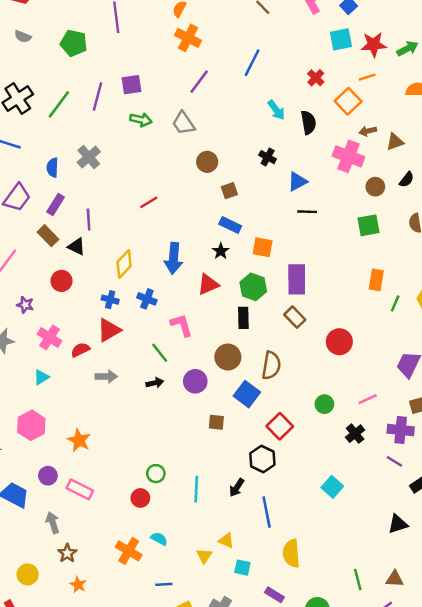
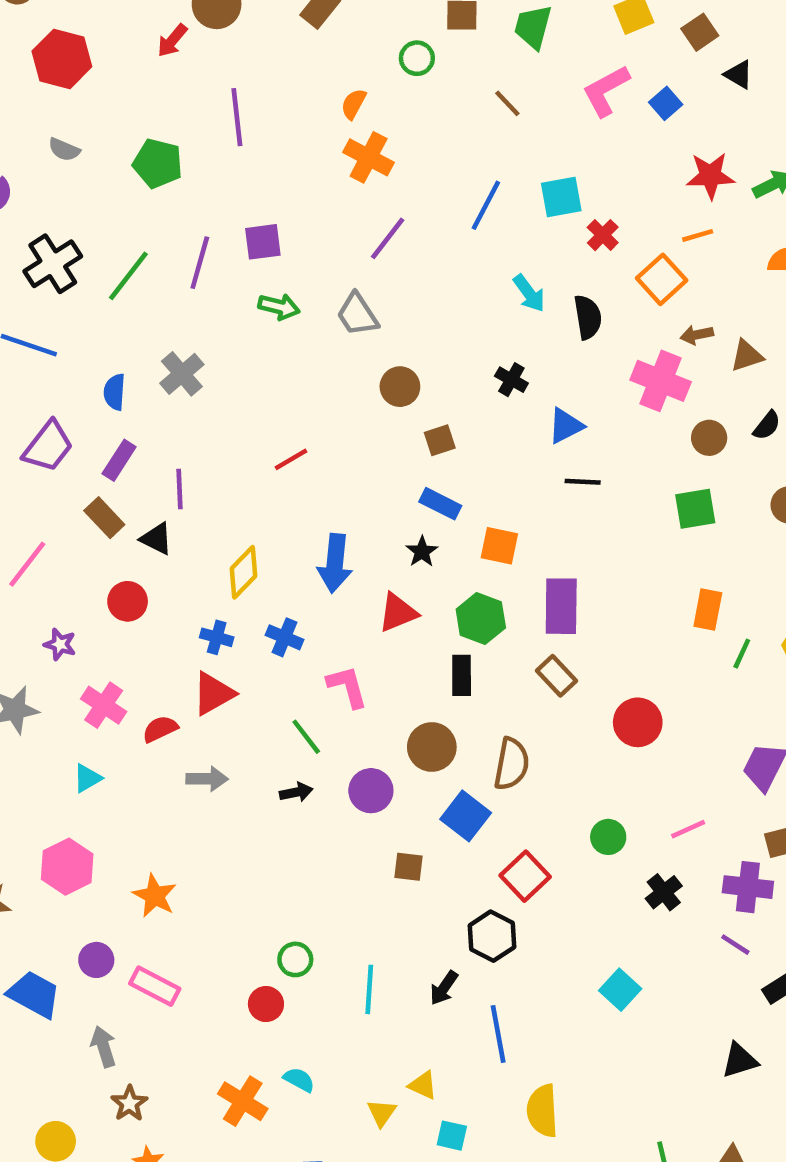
cyan square: (341, 39) -> (561, 197), moved

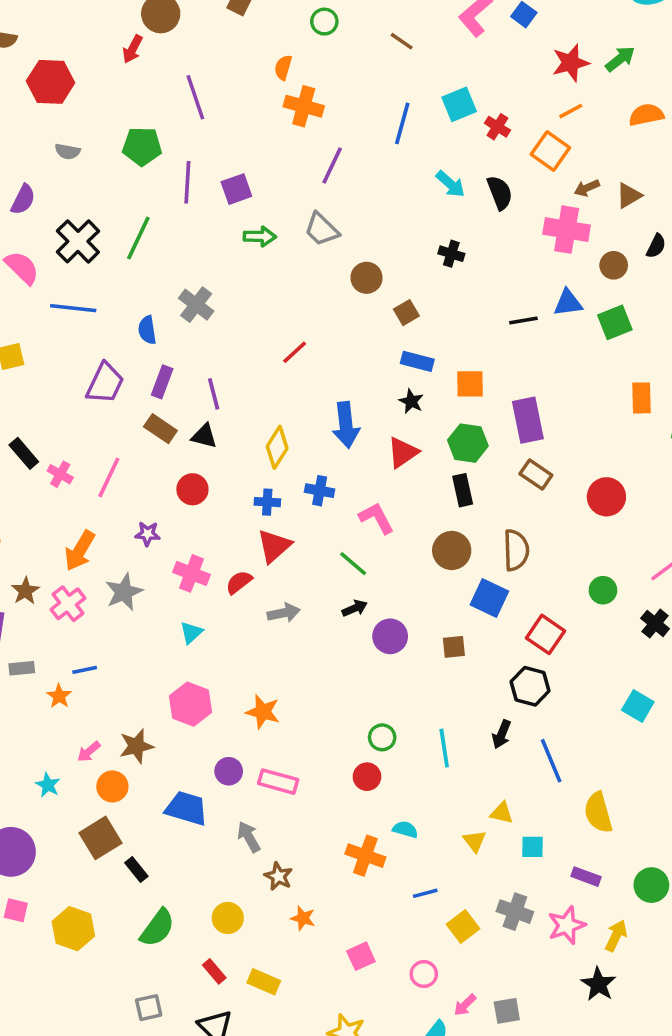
purple line: (200, 263) -> (187, 182), moved
blue triangle: (566, 426) -> (568, 303), moved, turned 32
purple circle: (371, 791) -> (390, 636), moved

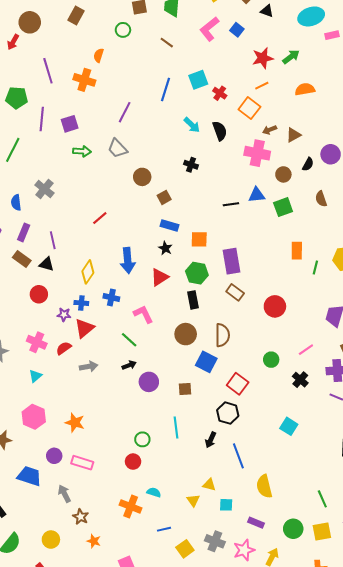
orange cross: (304, 106) -> (84, 80), moved
purple star: (148, 534) -> (64, 315), moved
cyan line: (444, 748) -> (176, 427), moved

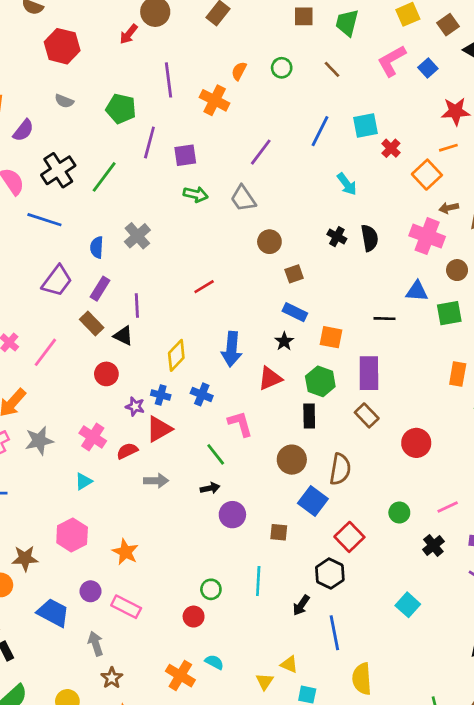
green circle: (123, 30) -> (282, 68), moved
black semicircle: (220, 131) -> (370, 238), moved
black line: (231, 204) -> (385, 319), moved

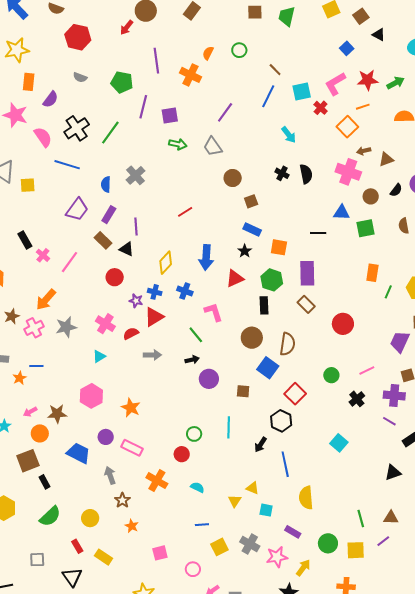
pink L-shape: (392, 61) -> (335, 84), moved
brown line: (332, 69) -> (275, 70), moved
orange cross: (180, 676) -> (157, 481), moved

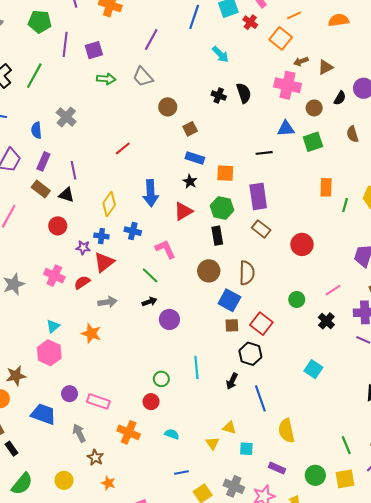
cyan triangle: (99, 356) -> (53, 326), moved
brown square: (243, 391) -> (232, 325), moved
orange star: (131, 408) -> (91, 333), moved

